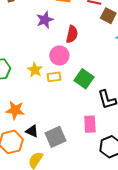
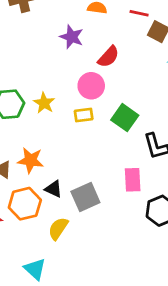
purple star: (45, 20) -> (72, 37), turned -30
red semicircle: (72, 34) -> (108, 57), turned 30
yellow star: (35, 70) -> (44, 103), moved

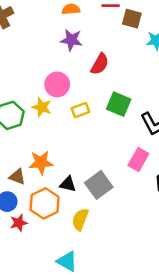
purple star: (72, 37) -> (71, 40), moved
red semicircle: (108, 57) -> (100, 64), moved
pink circle: (91, 86) -> (57, 84), moved
pink rectangle: (133, 180) -> (138, 160), turned 45

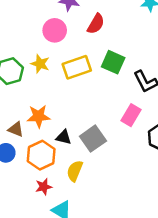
pink circle: (57, 84) -> (55, 30), moved
yellow rectangle: (80, 110) -> (77, 67), size x1.6
red star: (19, 223) -> (44, 187), moved

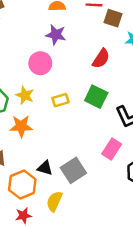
red semicircle: (96, 24) -> (101, 59), moved
yellow rectangle: (77, 67) -> (60, 100), size x0.6
orange star: (38, 116) -> (21, 126), moved

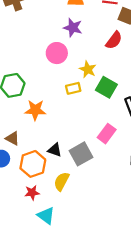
red semicircle: (101, 59) -> (114, 40), moved
yellow star: (25, 95) -> (88, 69), moved
pink rectangle: (112, 149) -> (107, 134), moved

